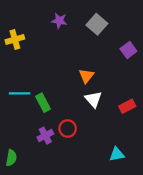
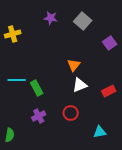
white triangle: (93, 99) -> (80, 85), turned 49
red circle: (68, 129) -> (71, 113), moved

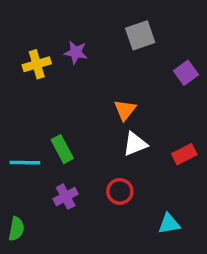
purple star: (51, 18) -> (76, 52), moved
gray square: (83, 21) -> (140, 35), turned 30
yellow cross: (13, 34) -> (37, 64), moved
cyan line: (17, 80) -> (25, 163), moved

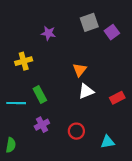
yellow cross: (37, 64) -> (24, 61), moved
purple square: (186, 73) -> (112, 32), moved
red circle: (120, 191) -> (76, 131), moved

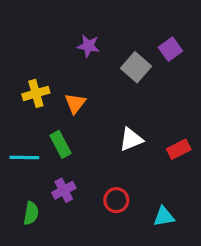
gray square: (89, 22) -> (136, 67), moved, turned -30
purple star: (48, 33) -> (88, 46), moved
orange triangle: (80, 70) -> (75, 103), moved
green semicircle: (11, 145) -> (31, 213), moved

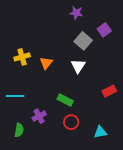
purple star: (88, 46) -> (76, 13), moved
white triangle: (131, 139) -> (78, 66), moved, turned -35
green rectangle: (61, 144) -> (65, 100), moved, turned -35

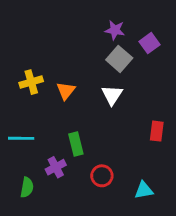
purple star: (76, 13) -> (115, 30), moved
red rectangle: (109, 91) -> (157, 131), turned -56
green rectangle: (65, 100) -> (76, 144), moved, turned 49

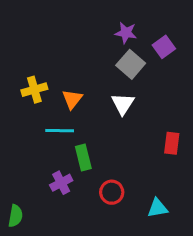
cyan line: (21, 138) -> (60, 131), moved
green semicircle: (27, 187) -> (15, 216), moved

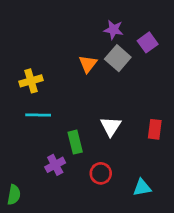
orange triangle: (72, 99) -> (88, 64), moved
white triangle: (123, 104) -> (111, 126), moved
cyan line: (60, 131) -> (38, 115), moved

